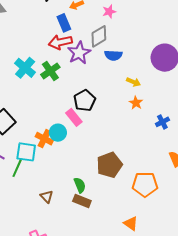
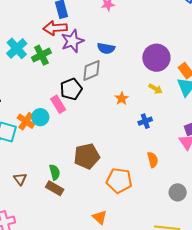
gray diamond: (99, 36) -> (91, 70), moved
yellow arrow: (133, 82) -> (155, 89), moved

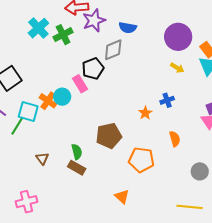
orange star: (122, 98) -> (145, 113), moved

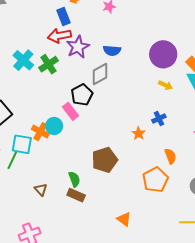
orange pentagon: (141, 160) -> (155, 180), moved, turned -30

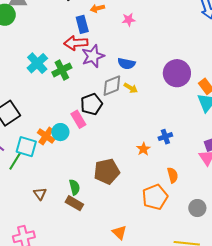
yellow arrow: (166, 85) -> (131, 88), moved

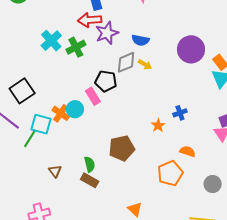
black pentagon: (91, 104) -> (106, 81), turned 30
orange semicircle: (173, 175) -> (188, 151), turned -56

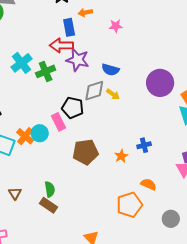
purple star: (107, 33) -> (78, 60), turned 30
brown pentagon: (122, 148) -> (85, 152), moved

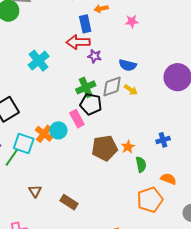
purple star: (78, 60) -> (94, 56), size x0.6
green cross: (46, 71) -> (86, 87), moved
orange star: (121, 156) -> (128, 147), moved
green semicircle: (50, 189) -> (141, 164), moved

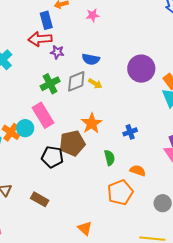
black pentagon: (91, 104) -> (52, 157), moved
pink rectangle: (77, 119) -> (43, 115), size x1.4
orange star: (128, 147) -> (92, 123), moved, size x1.5

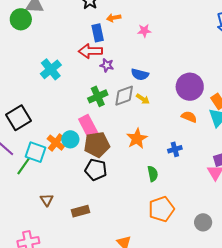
brown pentagon: (72, 143) -> (97, 145), moved
orange semicircle: (138, 171) -> (189, 117), moved
brown rectangle: (40, 199) -> (81, 211), turned -48

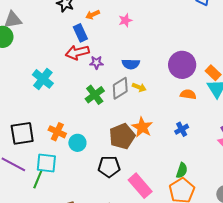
black square: (19, 118) -> (22, 133), turned 35
pink rectangle: (89, 128) -> (140, 186), moved
orange cross: (56, 143) -> (57, 132), moved
brown pentagon: (97, 145) -> (122, 136), moved
green semicircle: (153, 174) -> (182, 170), moved, turned 42

